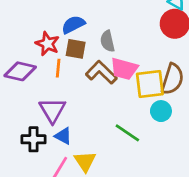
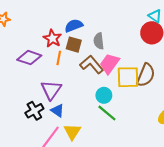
pink trapezoid: (124, 69) -> (109, 64), turned 105
cyan circle: (161, 111) -> (104, 95), moved
black cross: (34, 139) -> (34, 111), turned -36

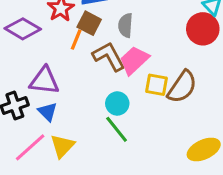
orange line: (59, 58) -> (76, 40), moved
yellow square: (128, 77) -> (157, 85), size x0.7
purple triangle: (51, 90) -> (44, 81), turned 50

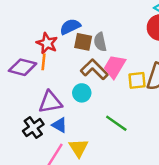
brown square: (89, 23) -> (83, 42), moved
orange line: (76, 40) -> (44, 62), moved
cyan circle: (117, 103) -> (82, 93), moved

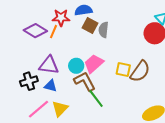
red star: (47, 43) -> (61, 18), turned 30
pink trapezoid: (114, 67) -> (94, 64), moved
brown L-shape: (94, 69) -> (85, 81), moved
blue triangle: (60, 125) -> (51, 86), turned -32

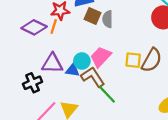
blue triangle: (51, 86) -> (73, 70), moved

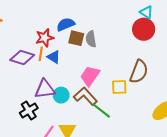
yellow square: (133, 60) -> (119, 87), moved
cyan circle: (82, 61) -> (61, 95), moved
blue triangle: (73, 70) -> (54, 57), moved, turned 32

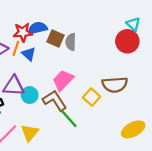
blue semicircle: (66, 24) -> (38, 28), moved
brown semicircle: (139, 72) -> (115, 85), turned 55
yellow square: (119, 87) -> (92, 97), turned 35

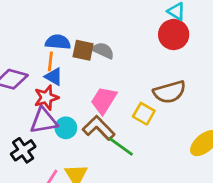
blue semicircle: (38, 28) -> (58, 42), turned 30
red star: (23, 32) -> (46, 98), moved
gray semicircle: (71, 42) -> (103, 51), turned 126
orange line: (16, 48) -> (50, 61), moved

